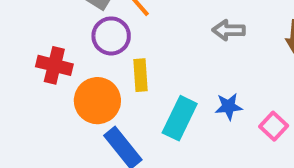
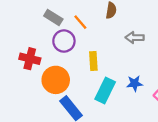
yellow rectangle: (140, 75) -> (93, 61), moved

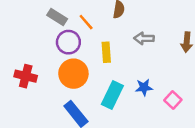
red cross: (30, 59) -> (26, 76), moved
yellow rectangle: (93, 61) -> (106, 52), moved
orange circle: (56, 80) -> (73, 74), moved

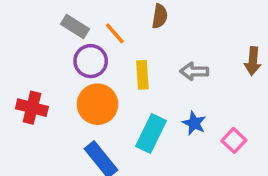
gray arrow: (144, 38) -> (194, 71), moved
blue star: (144, 87) -> (194, 123), turned 30

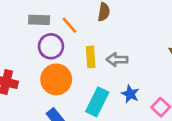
gray rectangle: (75, 27) -> (39, 20), turned -30
gray arrow: (194, 71) -> (117, 60), moved

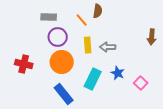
orange line: (69, 25) -> (82, 20), moved

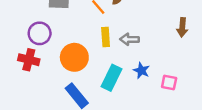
purple circle: (58, 37) -> (40, 33), moved
pink square: (141, 83) -> (169, 83), turned -32

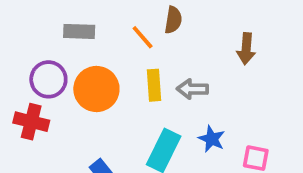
brown arrow: (182, 27) -> (246, 49), moved
orange circle: (74, 57) -> (96, 89), moved

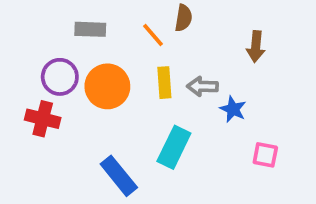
blue star: (212, 139) -> (233, 109), moved

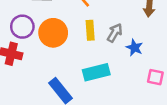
gray arrow: (203, 86) -> (115, 33), turned 120
cyan rectangle: (174, 147) -> (96, 72), turned 50

